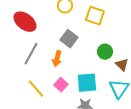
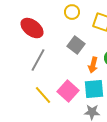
orange arrow: (57, 59) -> (93, 65), moved
pink square: (61, 85) -> (68, 91), size x1.5

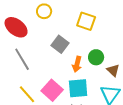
yellow circle: (72, 12) -> (44, 11), moved
gray line: (38, 60) -> (22, 59), turned -60

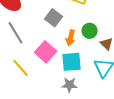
pink square: (52, 90) -> (46, 52), moved

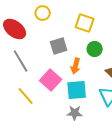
gray square: (54, 18) -> (59, 46), turned 36
green circle: (90, 31) -> (95, 49), moved

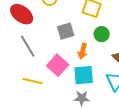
yellow line: (26, 96) -> (33, 81), turned -36

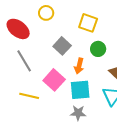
gray square: (66, 31) -> (62, 46), turned -30

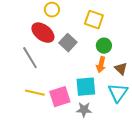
red ellipse: (18, 29) -> (43, 33), moved
orange arrow: (79, 66) -> (101, 65), moved
pink square: (54, 80) -> (60, 97), moved, turned 30

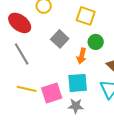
red ellipse: (43, 33) -> (20, 23), moved
orange arrow: (101, 65) -> (82, 56), moved

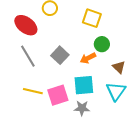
gray square: (60, 39) -> (60, 55), moved
orange arrow: (82, 56) -> (88, 58), turned 49

